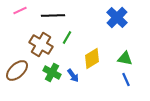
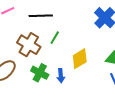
blue arrow: (73, 76) -> (61, 76), turned 32

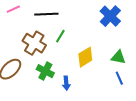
blue arrow: (61, 76) -> (66, 83), moved

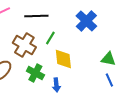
blue cross: (110, 16) -> (86, 21), moved
yellow diamond: (85, 57) -> (63, 59), moved, turned -65

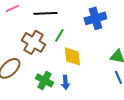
blue cross: (86, 21) -> (95, 18), turned 30
green cross: (35, 73) -> (44, 80), moved

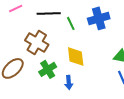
green line: (59, 35) -> (71, 23), moved, turned -56
green cross: (44, 80) -> (48, 69), moved, turned 30

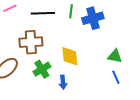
green line: (71, 23) -> (71, 11), moved, turned 32
brown cross: (37, 42) -> (31, 42), turned -35

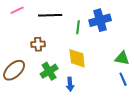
green line: (71, 11) -> (78, 27), moved
brown cross: (31, 42) -> (38, 44), size x0.6

